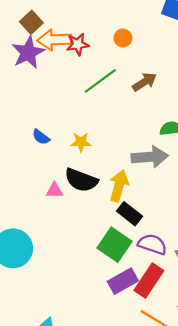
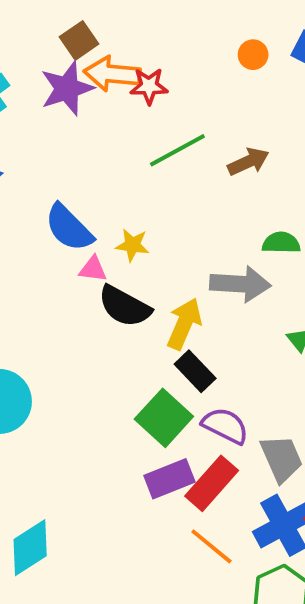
orange circle: (123, 38) -> (253, 55), moved
blue semicircle: (41, 137) -> (69, 228), size x1.8
pink triangle: (54, 190) -> (93, 269), moved

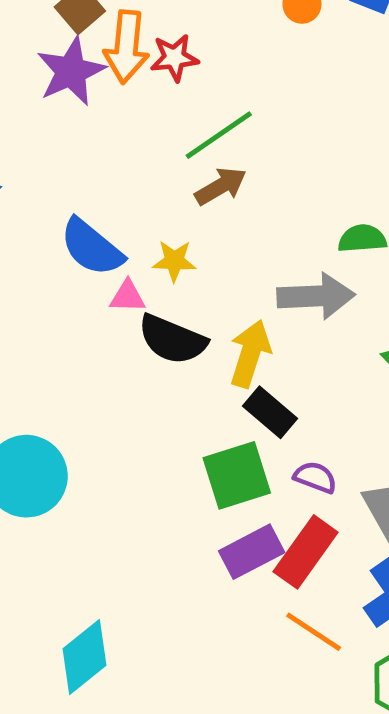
orange arrow: (112, 74) -> (126, 47), turned -84
brown arrow: (248, 162) -> (221, 186), moved
green square: (164, 418) -> (237, 475), turned 36
purple semicircle: (225, 426) -> (315, 477), size x0.7

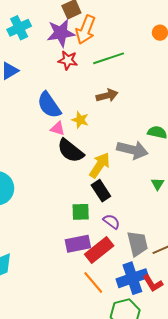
red star: (174, 58) -> (68, 60), moved
green line: (219, 135) -> (109, 58), moved
green square: (237, 475) -> (81, 212), size x0.7

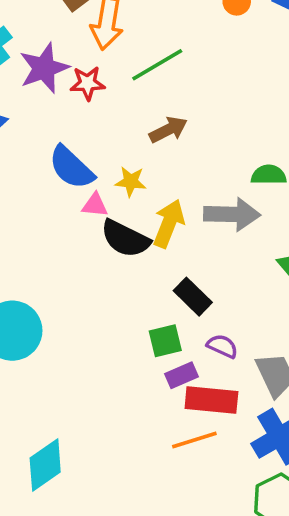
purple star: (61, 33) -> (44, 68), moved
yellow arrow: (100, 165) -> (169, 224), moved
purple rectangle: (78, 244) -> (182, 375), moved, size x0.7
red rectangle: (99, 250) -> (211, 400), turned 56
orange line: (93, 283) -> (194, 440), moved, turned -55

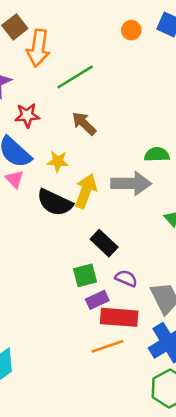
red star: (87, 83) -> (27, 115), moved
brown arrow: (168, 130) -> (84, 123), turned -108
pink triangle: (95, 205) -> (15, 179), moved, turned 42

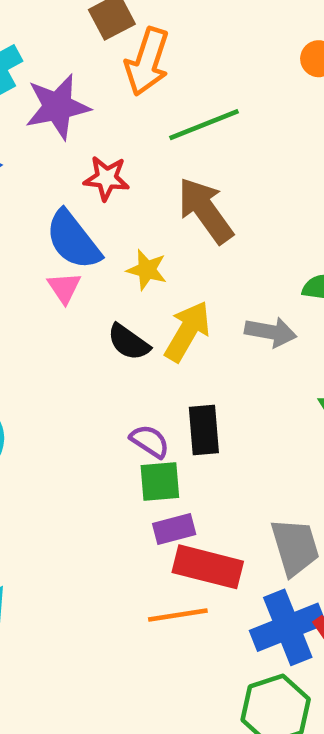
brown arrow: (84, 123) -> (205, 210), size x1.4
gray arrow: (131, 183) -> (271, 332), size x0.7
black semicircle: (55, 202) -> (129, 342), size x0.7
black rectangle: (104, 243) -> (204, 430), turned 32
purple semicircle: (126, 278) -> (150, 441), moved

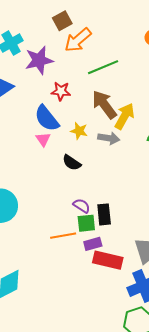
orange arrow: (147, 62) -> (78, 40), turned 32
yellow arrow: (187, 331) -> (125, 116), moved
gray arrow: (271, 332) -> (109, 138), moved
black rectangle: (204, 430) -> (104, 214), moved
orange line: (178, 615) -> (63, 236), moved

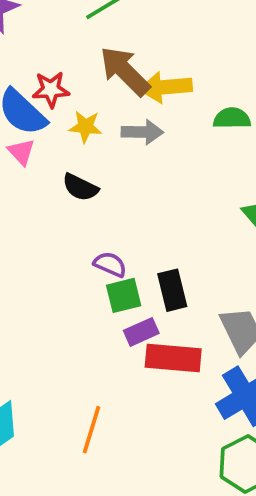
red star: (61, 91) -> (51, 89), moved
yellow arrow: (125, 116) -> (166, 87), turned -116
black rectangle: (104, 214) -> (172, 290), moved
orange line: (63, 236) -> (92, 430), moved, turned -55

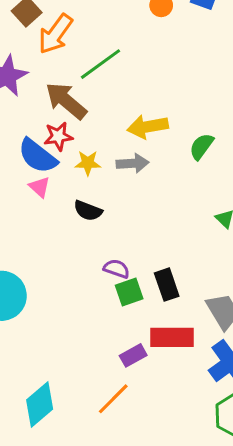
brown arrow: (125, 71) -> (66, 101), moved
green semicircle: (232, 118) -> (201, 146), turned -48
purple rectangle: (141, 332) -> (133, 355), moved
orange line: (92, 430) -> (113, 399), turned 33

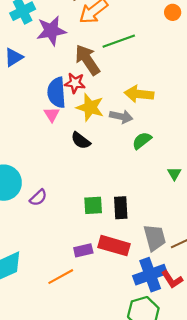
green semicircle: (201, 146) -> (142, 141), moved
blue semicircle: (38, 156) -> (57, 93), turned 32
yellow star: (88, 163) -> (90, 107), size x1.5
purple semicircle: (116, 269) -> (38, 198), moved, turned 102

